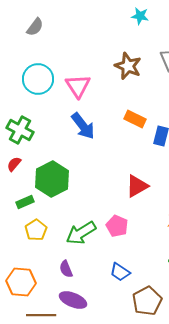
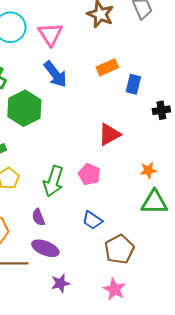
orange rectangle: (135, 119) -> (107, 67), turned -50
green hexagon: (52, 179) -> (24, 108), moved
green arrow: (81, 233) -> (53, 181), turned -40

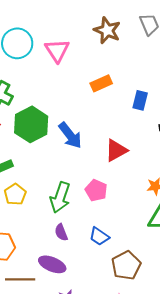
orange rectangle: (107, 67) -> (101, 83), moved
blue arrow: (55, 74) -> (70, 135), moved
purple semicircle: (38, 217) -> (61, 232), moved

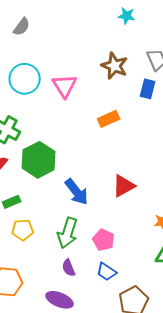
blue rectangle: (140, 100) -> (148, 89), moved
blue arrow: (70, 135) -> (77, 192), moved
pink pentagon: (96, 190) -> (104, 240), moved
yellow pentagon: (15, 194) -> (23, 230), turned 30

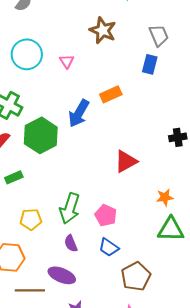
brown star: (115, 66) -> (103, 30), moved
pink triangle: (65, 86) -> (67, 61), size x0.6
blue arrow: (77, 192) -> (79, 113), moved, turned 68
yellow pentagon: (23, 230) -> (31, 219), moved

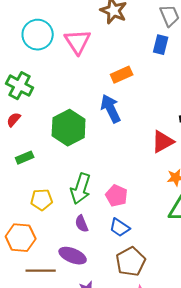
pink triangle: (67, 61) -> (78, 42), size x1.8
blue arrow: (79, 113) -> (111, 109), moved, turned 124
green hexagon: (41, 135) -> (69, 128), moved
red triangle: (126, 161) -> (163, 142), moved
brown pentagon: (136, 276) -> (131, 262), moved

